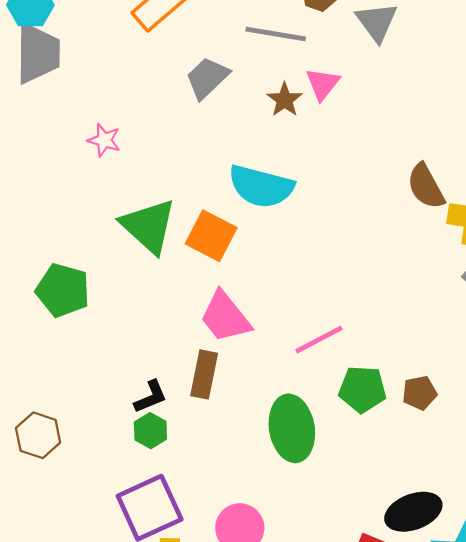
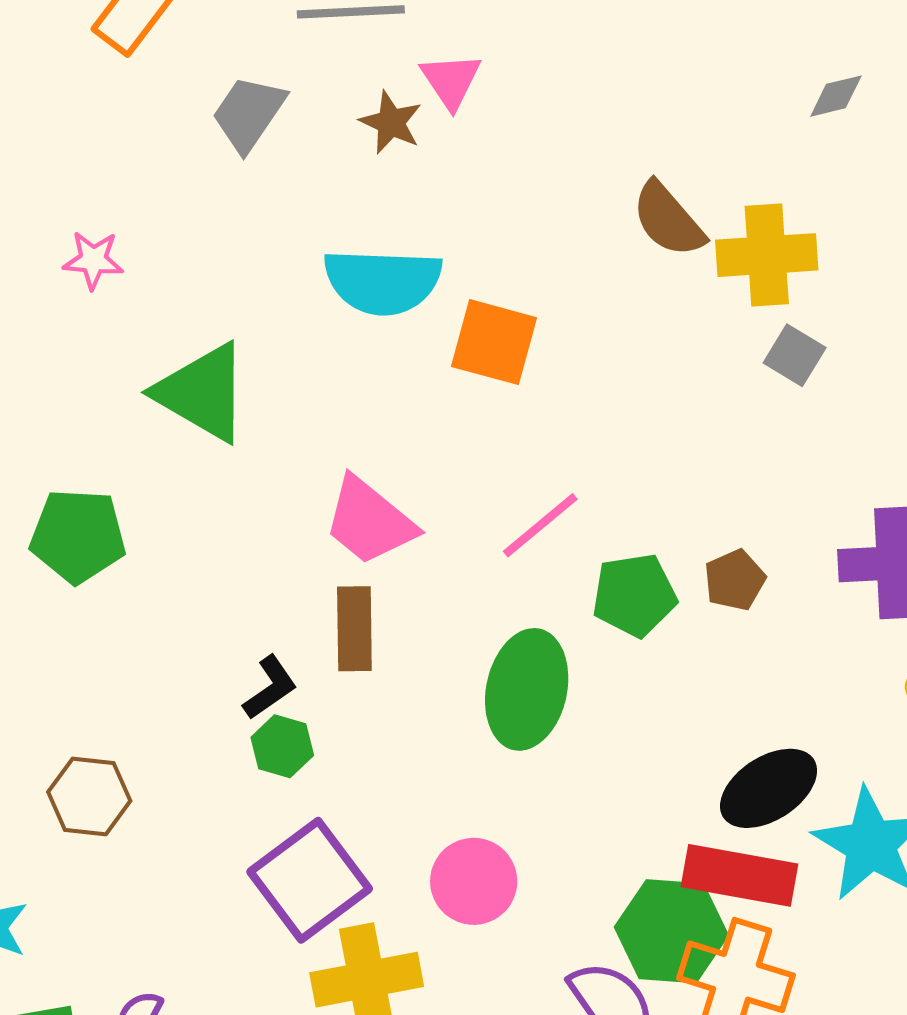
orange square: (211, 236) -> (494, 342), moved
green ellipse: (292, 428) -> (527, 689), turned 34

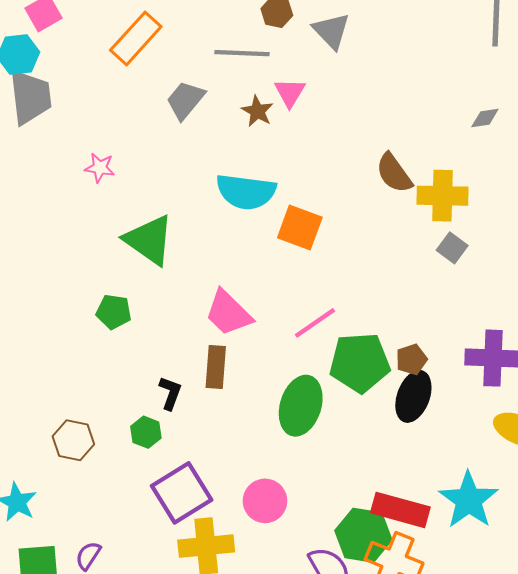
green pentagon: (78, 536) -> (114, 312), moved, size x0.7
green pentagon: (634, 595) -> (360, 363), size x1.4
black L-shape: (270, 688) -> (170, 393), turned -40
green hexagon: (282, 746) -> (146, 432), moved
black ellipse: (769, 788) -> (413, 396), moved, turned -42

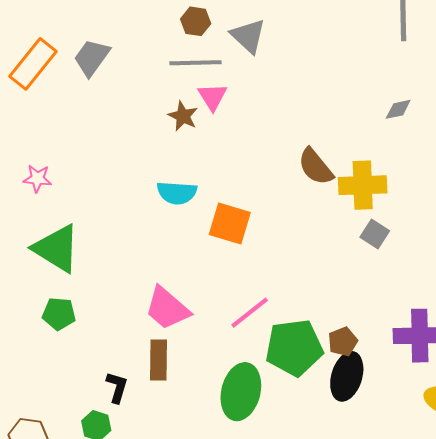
orange rectangle: (136, 38) -> (33, 64), moved
gray line: (242, 53) -> (196, 63), moved
gray trapezoid: (185, 100) -> (92, 58), moved
cyan semicircle: (246, 192) -> (177, 193), size x0.7
green triangle: (149, 240) -> (57, 248), moved

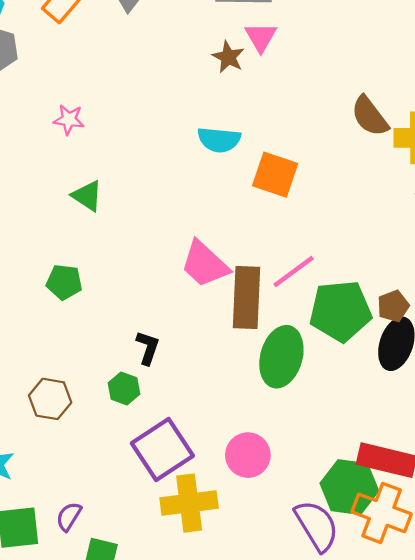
green triangle: (57, 248) -> (87, 196), size x0.6
green pentagon: (59, 314) -> (64, 282), moved
brown rectangle: (159, 360) -> (247, 298), moved, size x1.4

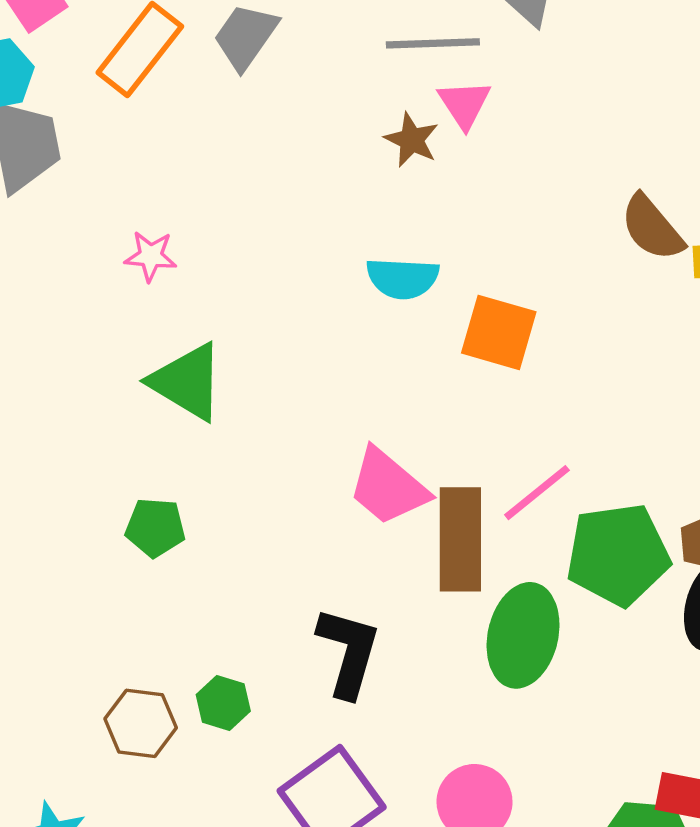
green triangle: (87, 196) -> (187, 382), size x1.5
black L-shape: (148, 348) -> (348, 652), moved, size x1.6
green hexagon: (124, 389) -> (223, 703), moved

